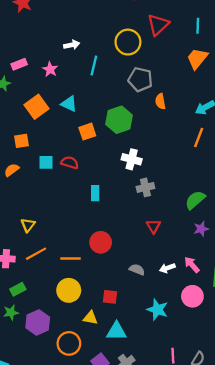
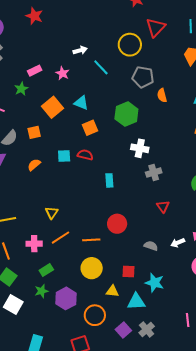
cyan line: (94, 65) -> (101, 67), turned -54
orange square: (87, 132) -> (90, 128), moved
orange square: (21, 141) -> (34, 132), moved
cyan star: (157, 310) -> (155, 283), moved

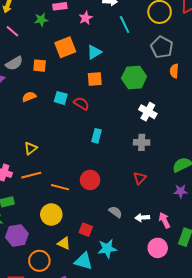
cyan triangle: (81, 103) -> (94, 52), turned 49
white cross: (140, 148) -> (148, 112), moved
cyan star: (155, 283) -> (107, 249), turned 30

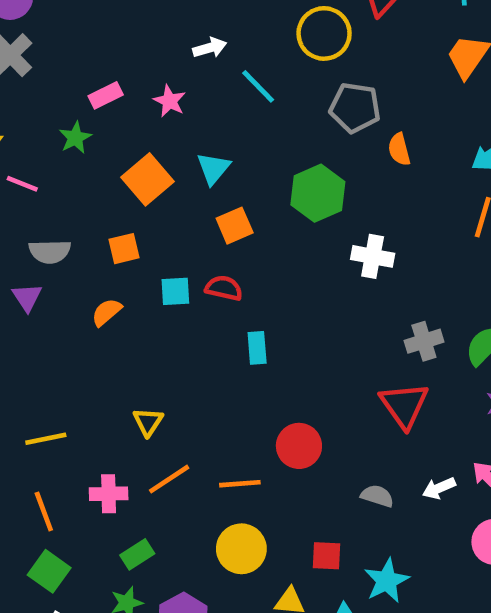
gray semicircle: (14, 63) -> (50, 252), turned 48
orange square: (40, 66) -> (124, 249), moved
cyan rectangle: (96, 136) -> (257, 348), moved
gray cross: (142, 142) -> (424, 341), moved
red triangle: (140, 178) -> (404, 405), size x1.6

